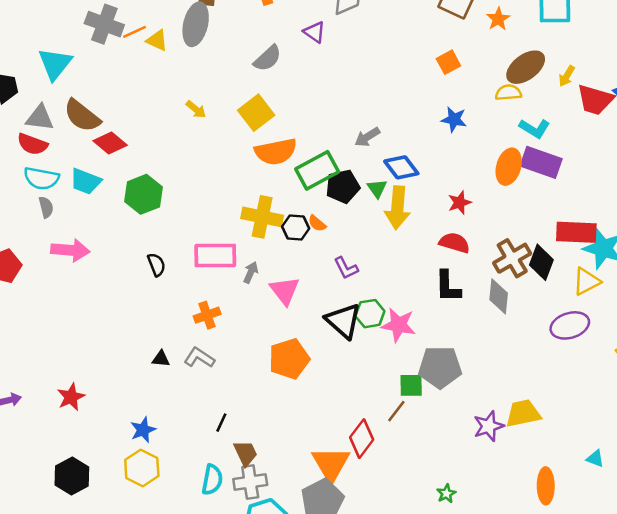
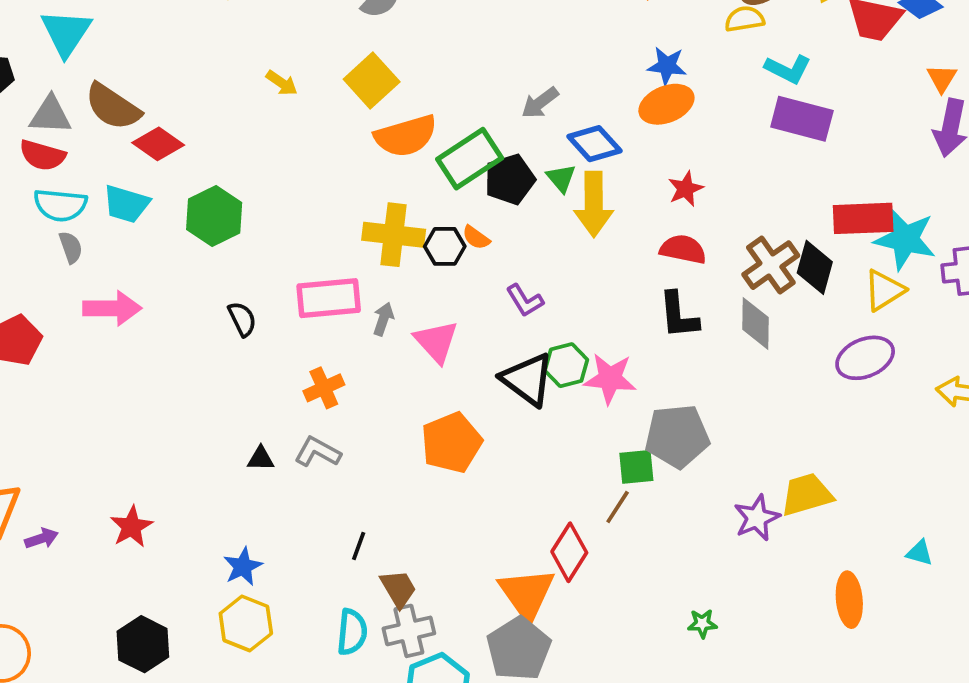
orange ellipse: (509, 167) -> (666, 104), moved, turned 56
green star: (446, 494) -> (702, 624), turned 30

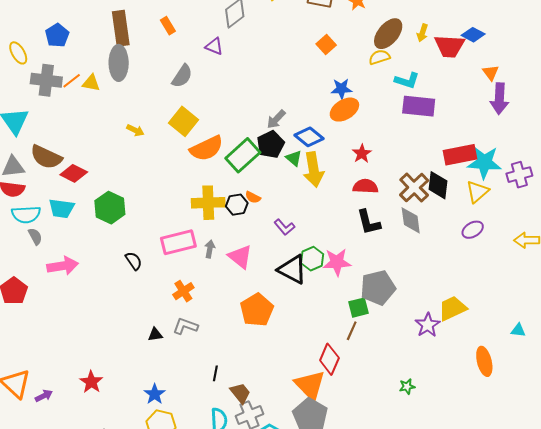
black pentagon: (510, 179) -> (271, 144), moved
purple ellipse: (865, 358) -> (473, 230), size x0.7

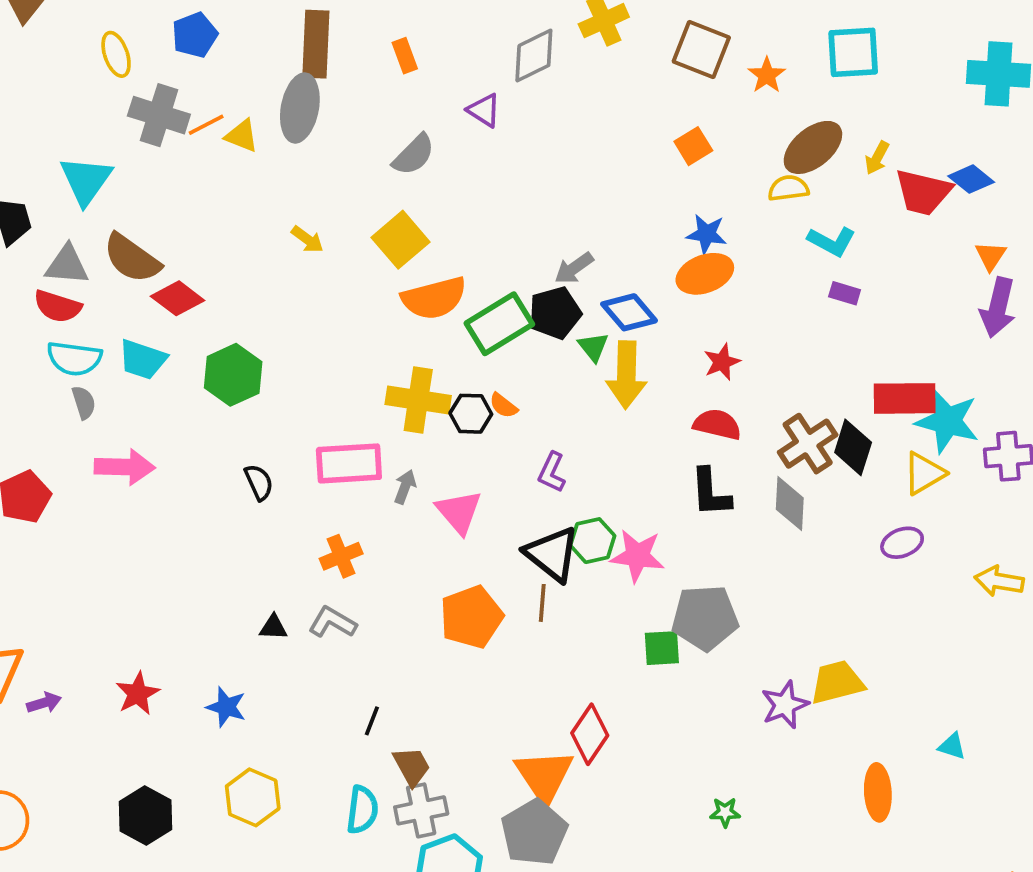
purple rectangle: (419, 106) -> (845, 293), size x0.5
purple L-shape: (284, 227) -> (552, 472), turned 55
brown line: (352, 331) -> (542, 603), moved, turned -30
blue star: (155, 394) -> (226, 707), moved, turned -30

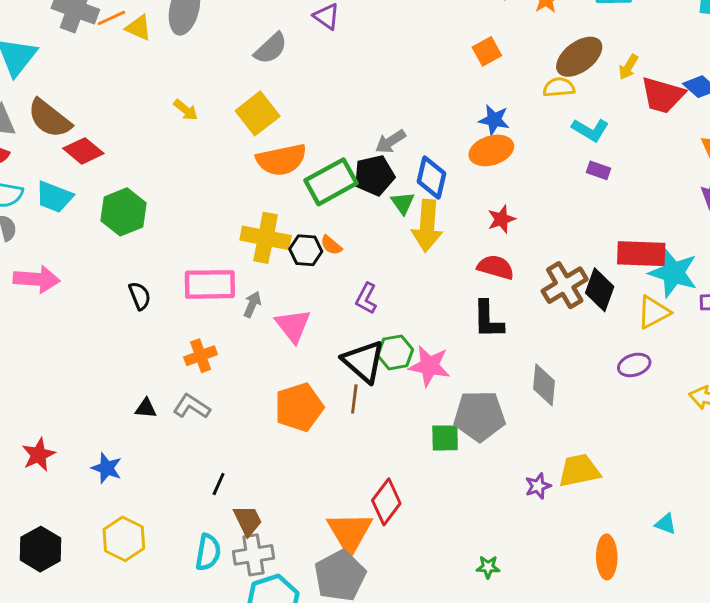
blue diamond: (629, 312) -> (431, 178), turned 51
gray diamond: (790, 504) -> (544, 385), moved
purple star: (785, 705) -> (538, 486), size x0.7

